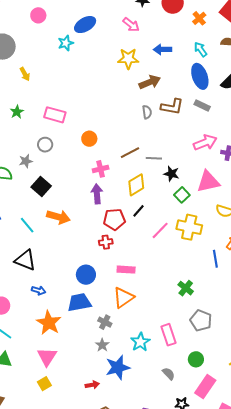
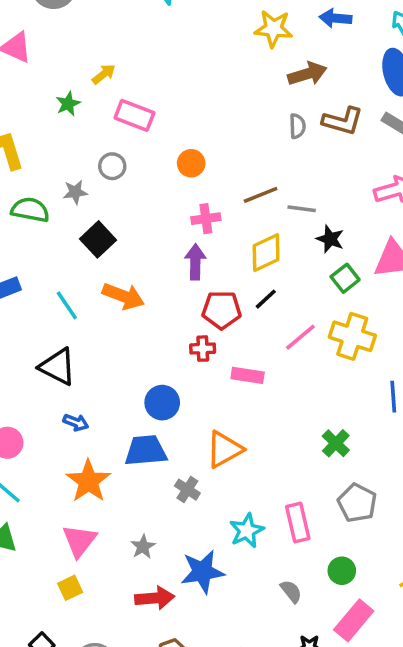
yellow arrow: (25, 74) -> (104, 74), moved, turned -104
pink rectangle: (126, 270) -> (248, 375), moved
gray star: (102, 345) -> (143, 547), moved
red arrow: (92, 385) -> (155, 598), size x1.5

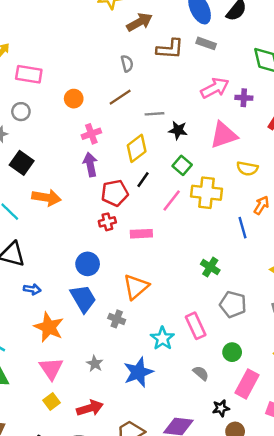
gray semicircle: (297, 126) -> (127, 63), moved
brown line: (261, 195) -> (120, 97), moved
green square: (345, 278) -> (182, 165), moved
blue trapezoid: (146, 451) -> (83, 299), turned 76
red arrow: (155, 598) -> (90, 408), moved

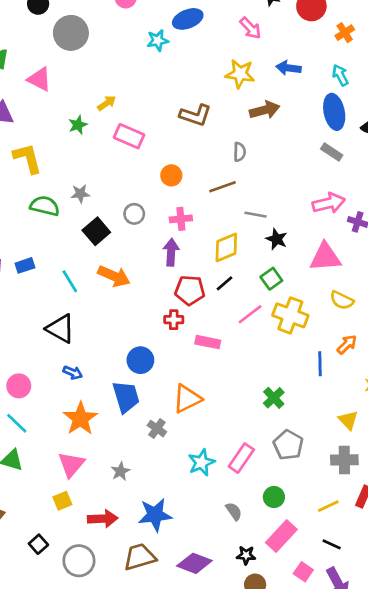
brown L-shape: (170, 49) -> (195, 115), moved
gray circle: (21, 112) -> (134, 214), moved
pink rectangle: (196, 326) -> (241, 458), turned 45
blue star: (138, 372) -> (155, 515), moved

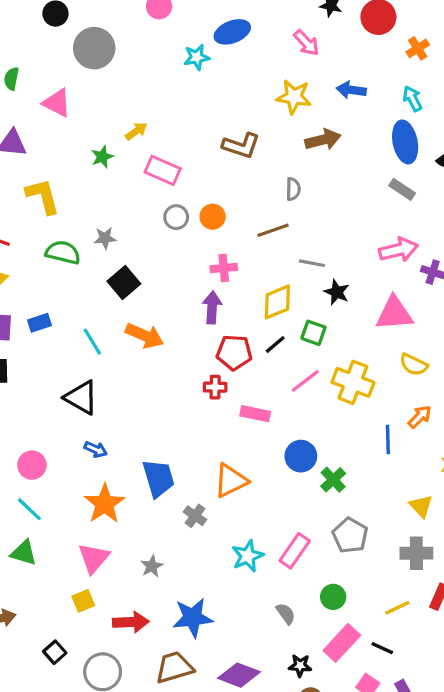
gray circle: (134, 214) -> (176, 217), moved
green square: (271, 279) -> (313, 333), moved, turned -35
blue circle: (140, 360) -> (301, 456), moved
black line: (332, 544) -> (382, 648), moved

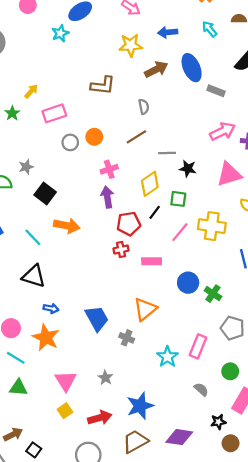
blue ellipse: (405, 142) -> (192, 68), moved
pink rectangle: (163, 170) -> (54, 113), turned -30
orange star: (105, 504) -> (46, 337), moved
black square: (55, 652) -> (34, 450), moved

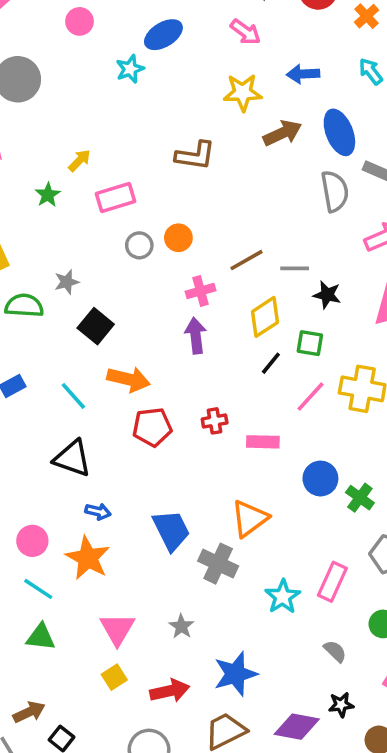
gray semicircle: (144, 107) -> (335, 191), moved, size x1.6
brown line: (136, 137) -> (246, 260), moved
red pentagon: (129, 224) -> (152, 427), moved
gray cross: (127, 338) -> (218, 564), size x1.5
black star: (218, 422) -> (341, 705), moved

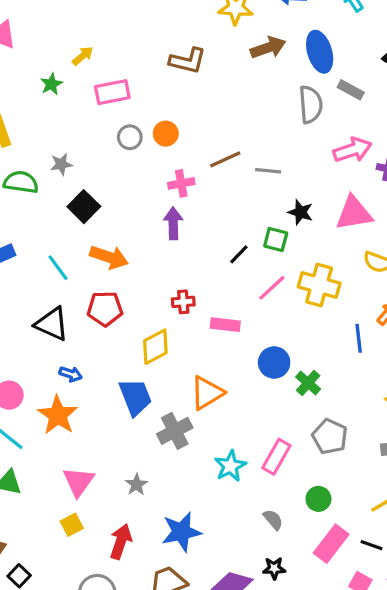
black star: (327, 295) -> (301, 212), moved
yellow diamond: (265, 317) -> (155, 347), moved
red pentagon: (152, 427) -> (105, 309), moved
gray cross: (218, 564) -> (175, 431), turned 32
red arrow: (170, 691) -> (121, 542), turned -64

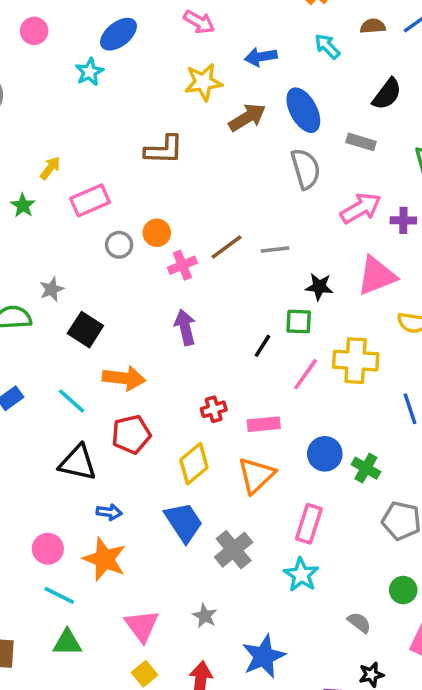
gray rectangle: (351, 90) -> (361, 142), moved
pink cross: (181, 183) -> (182, 265), moved
orange triangle: (207, 393) -> (256, 475), moved
pink rectangle: (276, 457) -> (309, 524), moved

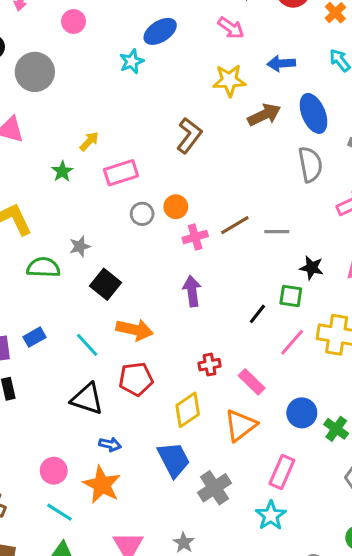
pink circle: (34, 31) -> (74, 21), moved
brown L-shape: (164, 150) -> (189, 135), turned -60
pink rectangle: (264, 424) -> (252, 382), turned 44

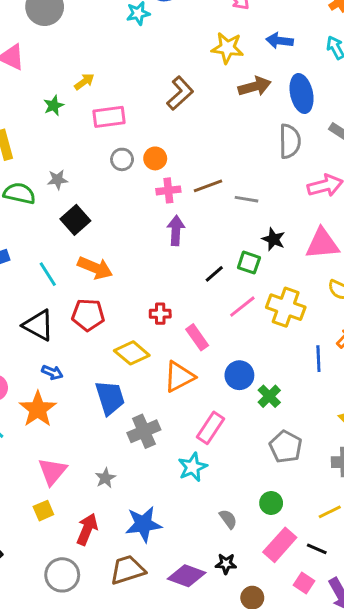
purple arrow: (192, 291) -> (176, 231), moved
yellow diamond: (188, 410) -> (132, 353), turned 64

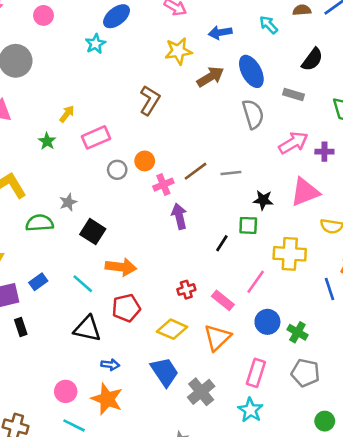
pink line: (242, 307) -> (256, 282), moved
gray pentagon: (286, 447) -> (305, 373), moved

